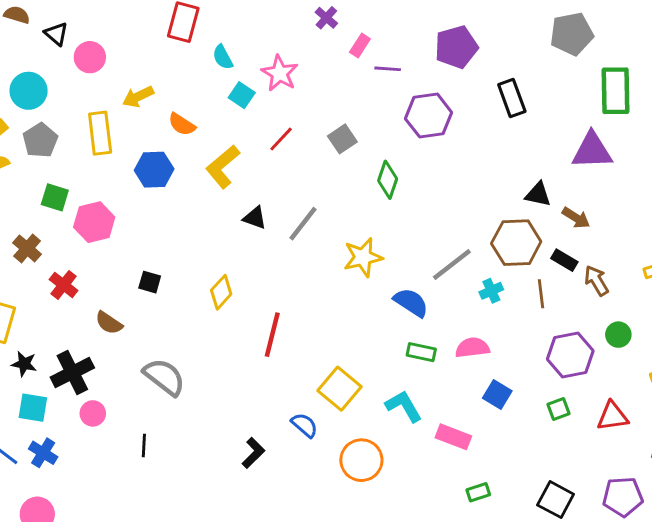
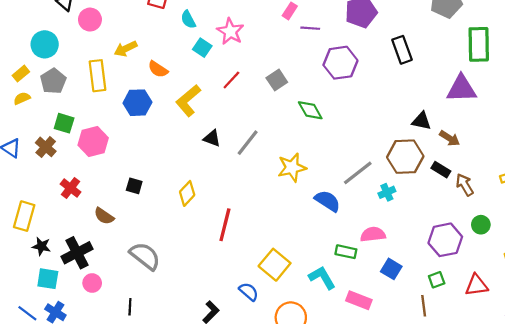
green diamond: (388, 180) -> (310, 110), turned -48
brown cross: (27, 248) -> (46, 147), moved
brown line: (541, 294) -> (424, 306), moved
green rectangle: (421, 352) -> (346, 252), moved

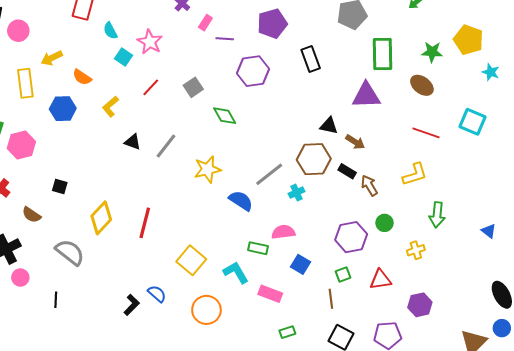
yellow L-shape: (188, 101) -> (110, 107), size x0.7
yellow diamond: (187, 193) -> (101, 218), moved, size x1.4
blue semicircle: (249, 292) -> (157, 294), moved

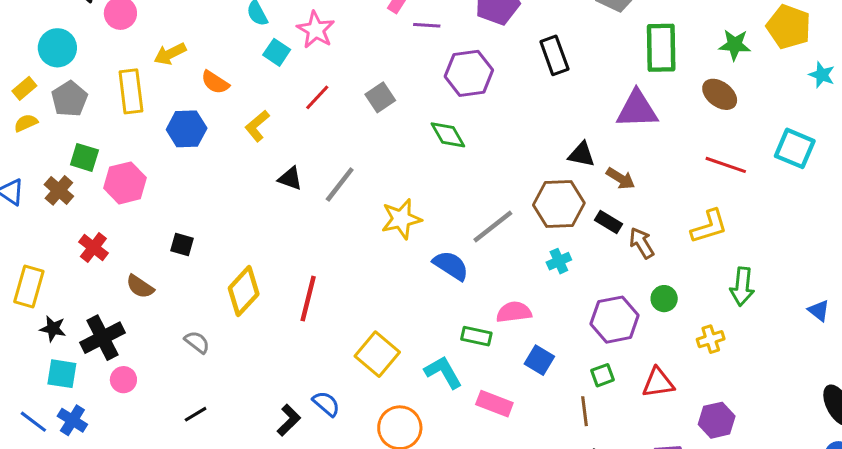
green diamond: (225, 116) -> (448, 135), moved
cyan cross: (296, 193) -> (559, 261), moved
gray semicircle: (70, 252) -> (197, 342), size x0.6
black line: (56, 300) -> (196, 414), moved, turned 56

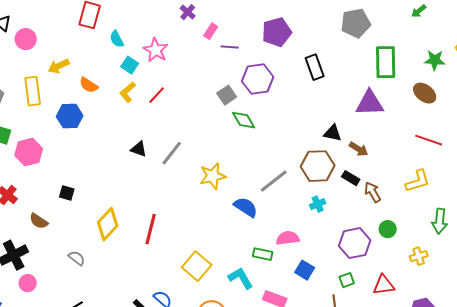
gray square: (380, 97) -> (227, 95), moved
yellow L-shape: (257, 126) -> (128, 92), moved

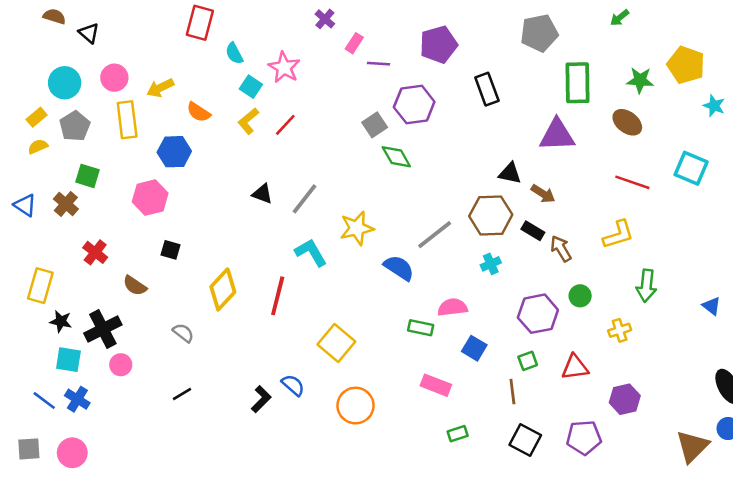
pink circle: (26, 39) -> (114, 78), moved
pink hexagon: (29, 152) -> (150, 198), moved
cyan L-shape: (241, 278) -> (311, 252), moved

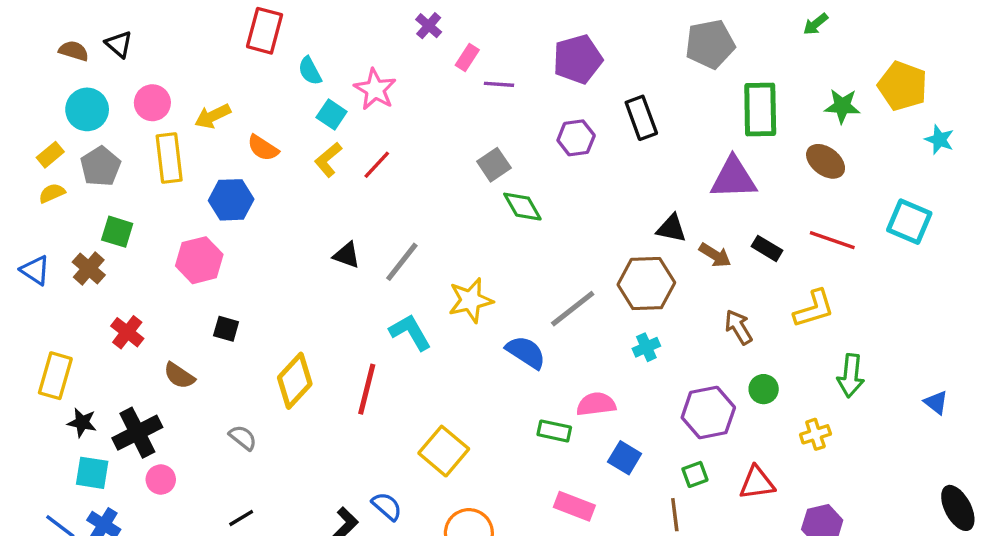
brown semicircle: (54, 16) -> (74, 51), moved
purple hexagon: (414, 104) -> (576, 138), moved, size x0.7
black rectangle: (533, 231) -> (767, 248), moved

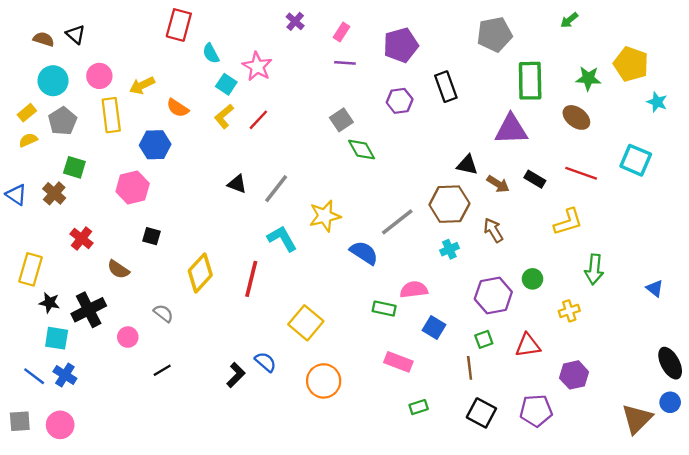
pink rectangle: (467, 58) -> (341, 32), moved
brown arrow: (738, 327) -> (493, 230), moved
pink circle: (161, 480) -> (128, 337), moved

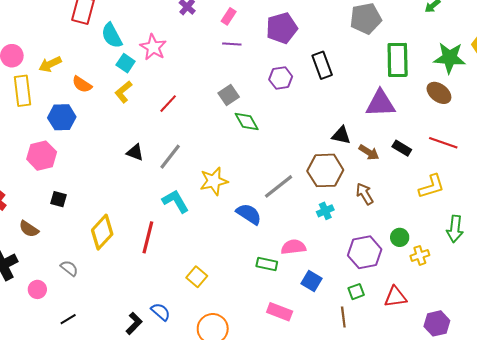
cyan semicircle: (211, 53) -> (112, 36), size x1.4
green star: (588, 78) -> (450, 58), size x1.4
red line: (258, 120) -> (168, 104), moved
yellow cross: (569, 311) -> (420, 255), moved
yellow square: (306, 323) -> (197, 277), size x0.7

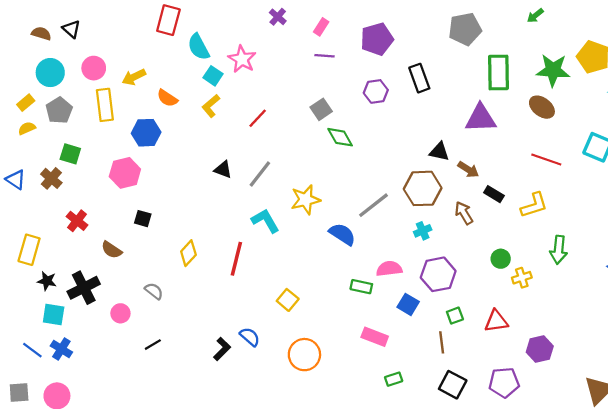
black rectangle: (402, 148) -> (494, 194), moved
yellow diamond: (102, 232) -> (188, 253), size x0.7
purple hexagon: (365, 252) -> (438, 274), moved

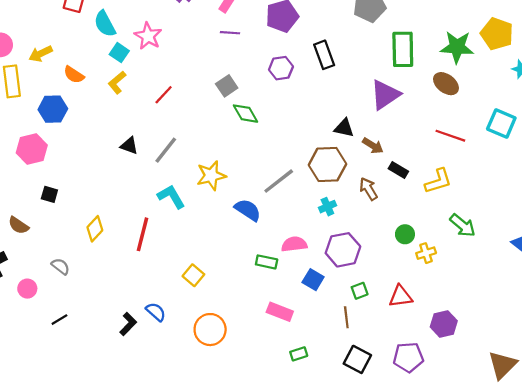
purple triangle: (481, 118) -> (385, 95), turned -32
green arrow: (559, 250) -> (463, 225), turned -56

